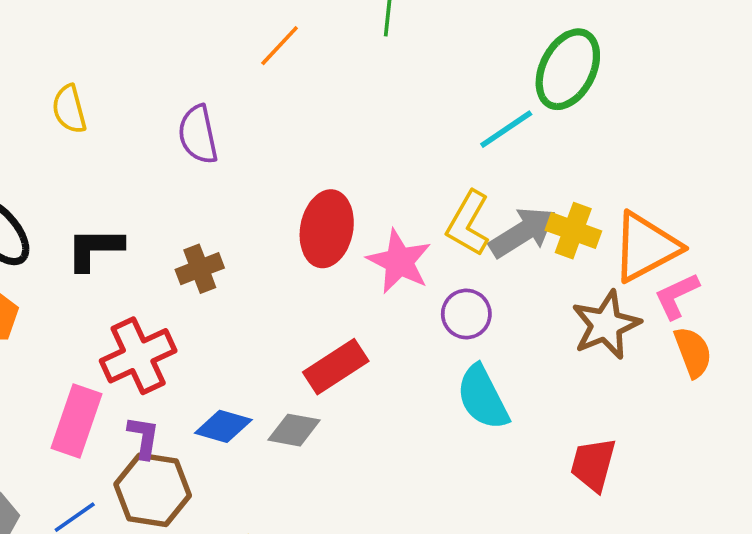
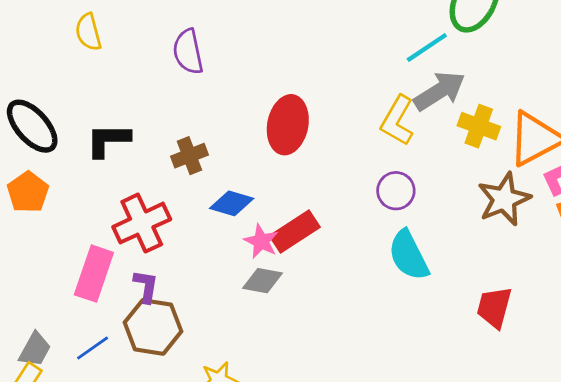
gray arrow: (523, 232) -> (439, 91), moved
pink star: (399, 261) -> (261, 241), moved, size x0.7
blue diamond: (223, 426) -> (232, 203), moved

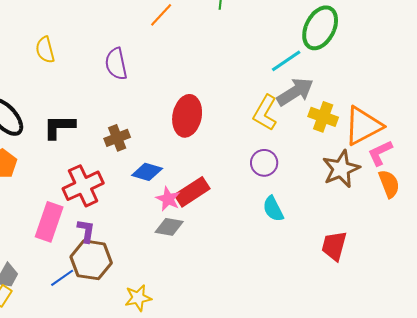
cyan semicircle: (409, 255) -> (273, 209), size x0.7
blue line: (93, 348) -> (62, 278), moved

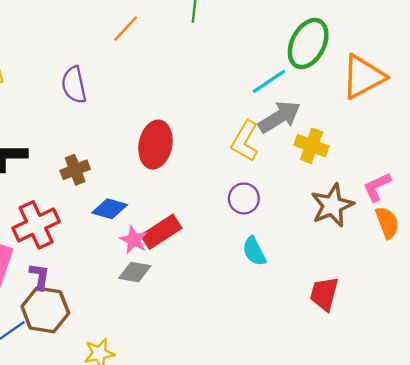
orange triangle: (363, 126) -> (363, 77), moved

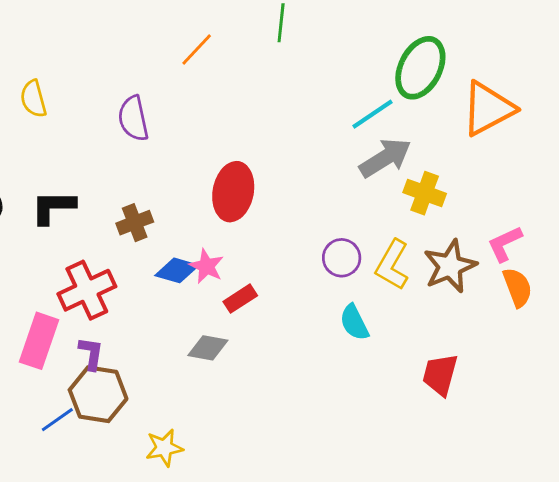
yellow L-shape: (245, 141) -> (392, 265), moved
red rectangle: (161, 232) -> (240, 299), size x0.7
pink star: (134, 240) -> (206, 266), moved

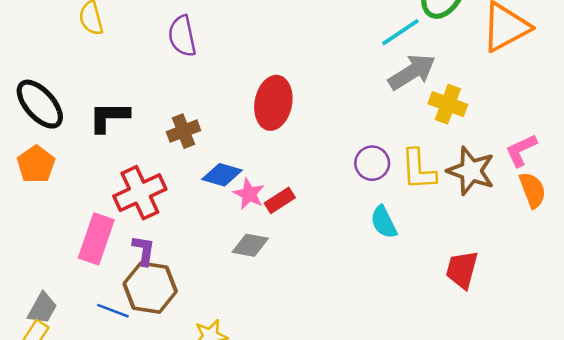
yellow L-shape: (392, 265) -> (418, 170), turned -33
pink star: (206, 266) -> (249, 194), moved
brown star: (450, 266) -> (471, 171), turned -30
blue line: (57, 420) -> (113, 311), turned 56

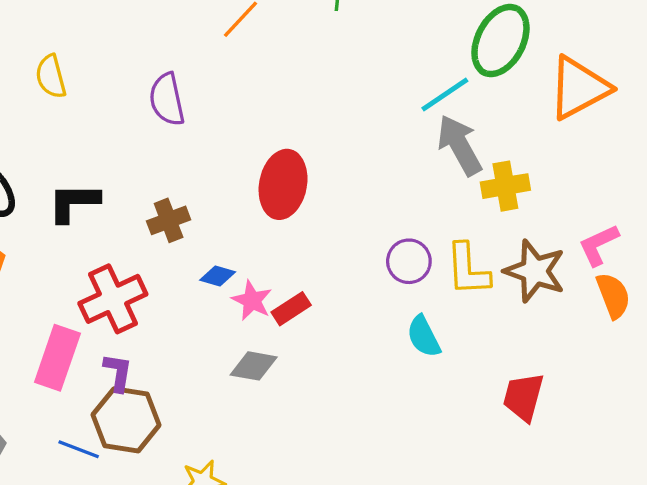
gray arrow: (412, 72) -> (460, 145), turned -87
yellow cross: (448, 104) -> (505, 186), turned -30
blue diamond: (222, 175) -> (218, 276), size x0.7

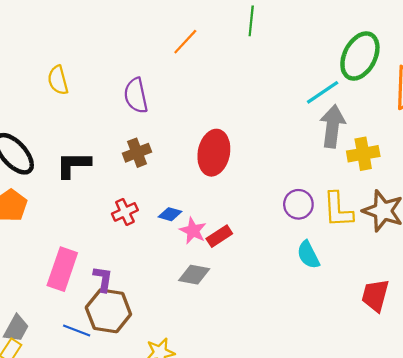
gray arrow: (460, 145) -> (332, 126), turned 36
brown cross: (169, 220) -> (137, 153), moved
red cross: (113, 299) -> (125, 212), moved, size x0.6

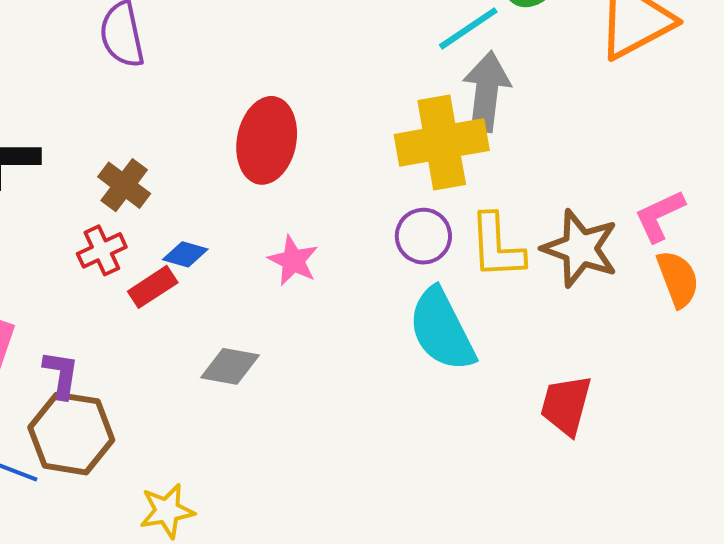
brown cross: (137, 153) -> (124, 185), moved, turned -32
yellow cross: (363, 154) -> (442, 142), moved, size x1.5
pink star: (193, 231) -> (293, 261), moved
red rectangle: (219, 236) -> (153, 287), moved
cyan semicircle: (308, 255) -> (442, 330), size x1.6

